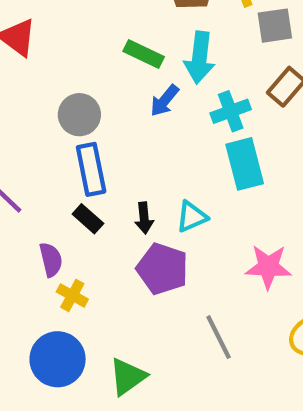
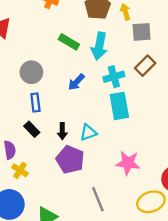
blue arrow: (164, 101) -> (76, 82), moved
blue rectangle: (91, 169) -> (35, 102), size x0.7

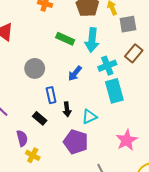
blue rectangle: (35, 102) -> (51, 95), moved
black arrow: (62, 131) -> (67, 109), moved
pink star: (128, 163) -> (127, 140), turned -30

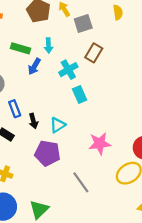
cyan arrow: (92, 40) -> (48, 46), size x0.6
blue arrow: (75, 73) -> (34, 67), moved
cyan rectangle: (114, 91) -> (80, 95), size x0.7
pink star: (127, 140) -> (100, 144), turned 30

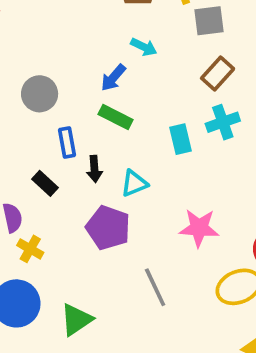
cyan arrow: (48, 46) -> (144, 47), turned -72
green rectangle: (21, 48) -> (116, 117), moved
cyan cross: (68, 70) -> (223, 122), moved

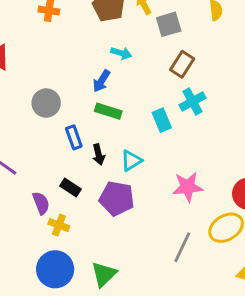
black rectangle: (45, 183) -> (71, 187), moved
gray line: (155, 287) -> (182, 247), moved, turned 60

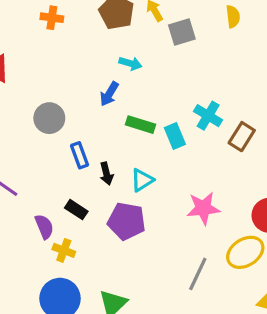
brown rectangle: (182, 64) -> (242, 137), moved
cyan cross: (192, 102) -> (208, 116), turned -30
green rectangle: (108, 111) -> (140, 125), moved

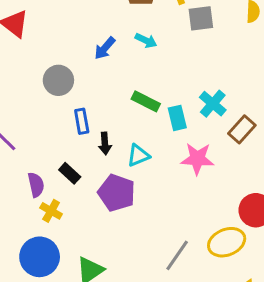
blue arrow: (109, 94) -> (105, 48), moved
pink star: (203, 208) -> (197, 159), moved

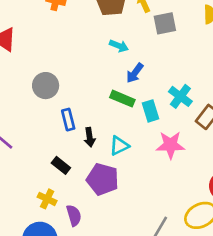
blue arrow: (105, 48) -> (135, 73), moved
purple semicircle: (36, 185) -> (74, 215), moved

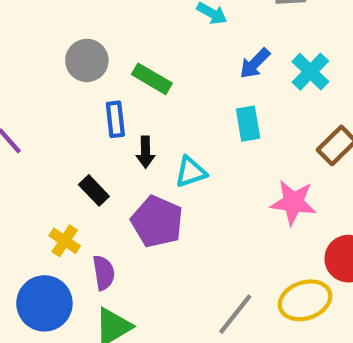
blue arrow: (135, 73) -> (255, 63), moved
cyan cross: (180, 96) -> (310, 72), moved
green rectangle: (122, 99) -> (152, 79), moved
pink star: (170, 145) -> (293, 202), moved

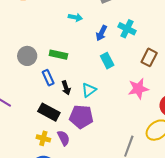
black rectangle: (94, 190) -> (49, 112), size x1.5
purple semicircle: (104, 273) -> (64, 138), moved

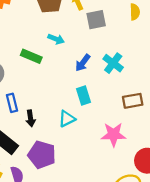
green rectangle: (58, 55) -> (31, 56), moved
brown rectangle: (149, 57) -> (133, 101), turned 42
cyan triangle: (89, 90) -> (67, 119), moved

